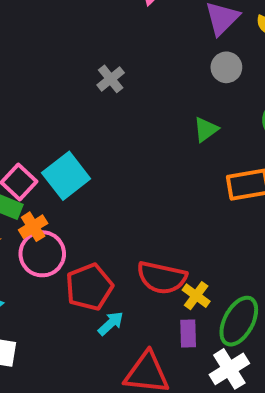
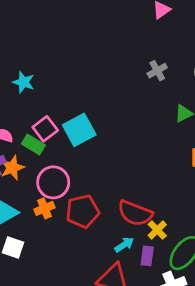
gray cross: (111, 79) -> (157, 71), moved
orange cross: (33, 227) -> (44, 208), moved
cyan arrow: (111, 323) -> (124, 245), moved

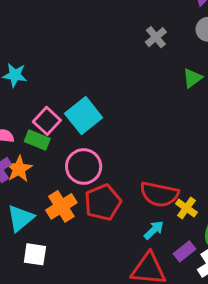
pink circle: (53, 182) -> (84, 166), moved
orange cross: (44, 208) -> (61, 206), size x1.4
purple rectangle: (147, 256) -> (184, 251), moved, turned 54

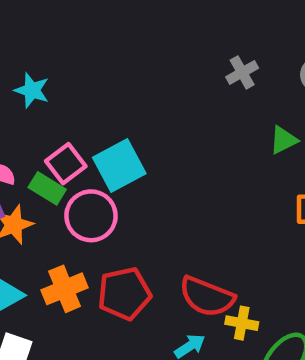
pink circle: (84, 166) -> (91, 216), moved
yellow cross: (186, 208) -> (242, 323), turned -35

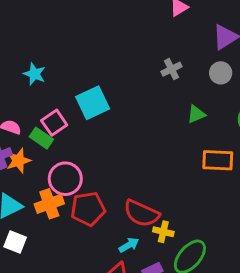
cyan square: (119, 165) -> (93, 103), moved
pink circle: (91, 216) -> (65, 179), moved

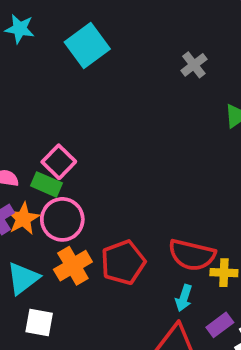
cyan star: (34, 74) -> (20, 29), moved
cyan square: (93, 103) -> (87, 45), moved
pink circle: (65, 179) -> (62, 219), moved
cyan arrow: (129, 245) -> (184, 298), turned 150

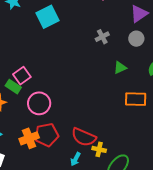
pink circle: (62, 219) -> (39, 103), moved
orange cross: (73, 266) -> (29, 138), moved

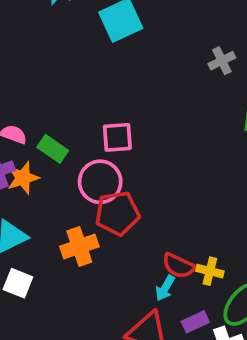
pink square: (22, 76) -> (117, 137), moved, turned 30
red pentagon: (47, 135) -> (117, 213), moved
red semicircle: (84, 137) -> (179, 266), moved, size x0.7

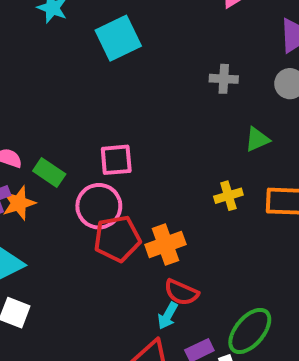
gray cross: (222, 61) -> (224, 79), turned 30
orange cross: (79, 246) -> (165, 245), moved
yellow cross: (210, 271) -> (228, 196), moved, turned -30

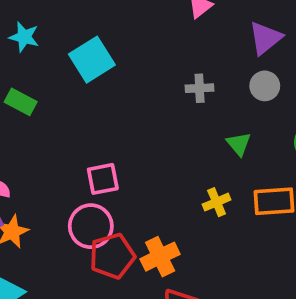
green triangle: (257, 139) -> (239, 144), turned -40
green rectangle: (49, 173) -> (21, 102), moved

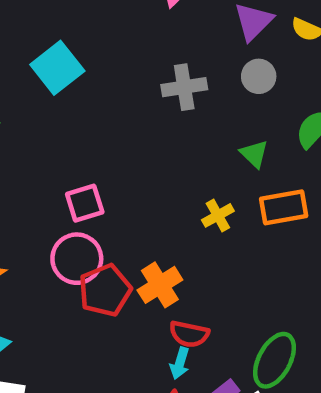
gray cross: (200, 88) -> (184, 87), size x1.4
green triangle: (239, 144) -> (254, 154), moved

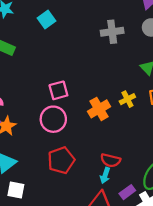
cyan square: (57, 68) -> (46, 19), size x0.7
orange cross: (160, 285) -> (99, 109), moved
red pentagon: (105, 290) -> (61, 160), moved

